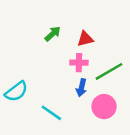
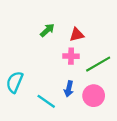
blue arrow: (81, 88) -> (69, 89), moved
cyan semicircle: (16, 91) -> (15, 82), turned 150

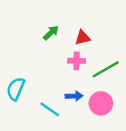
blue arrow: (69, 89) -> (74, 96), turned -105

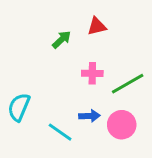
red triangle: (83, 38) -> (97, 26), moved

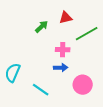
green line: (128, 84) -> (87, 34), moved
blue arrow: (89, 116) -> (61, 68), moved

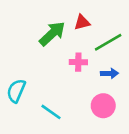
green arrow: (42, 27) -> (52, 34), size x1.6
blue arrow: (61, 68) -> (109, 73), moved

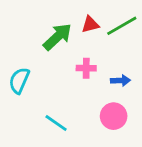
green line: (108, 42) -> (122, 26), moved
cyan semicircle: (16, 91) -> (19, 81), moved

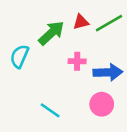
cyan semicircle: (19, 81) -> (19, 56), moved
blue arrow: (120, 81) -> (108, 72), size x1.6

